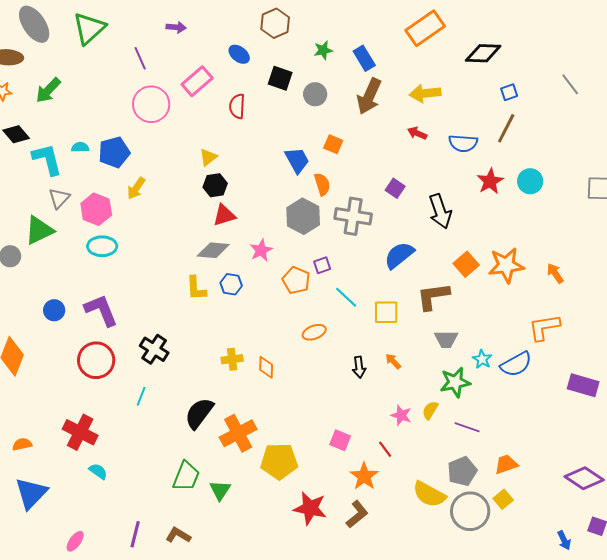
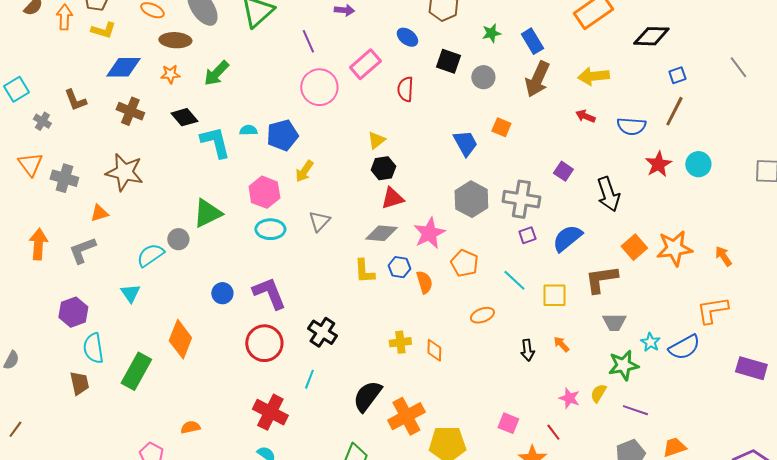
orange semicircle: (322, 184) -> (424, 282), moved
gray triangle: (59, 198) -> (319, 221), moved
pink star: (261, 250) -> (429, 233), size x1.4
purple square: (322, 265) -> (527, 235), moved
red cross: (80, 432) -> (270, 412), moved

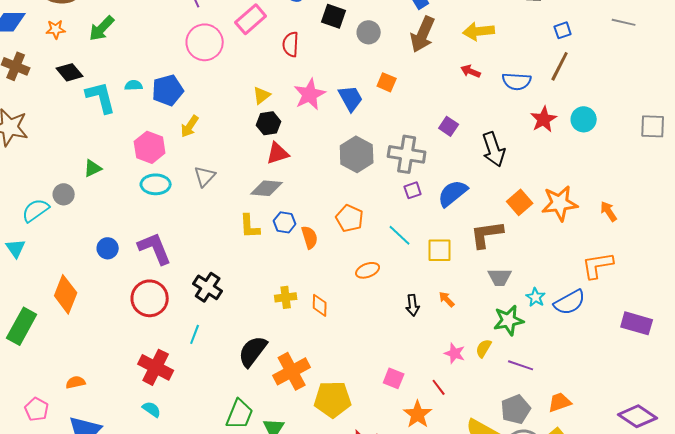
gray line: (738, 67) -> (624, 22), turned -40
green triangle: (207, 213) -> (93, 168), size x0.6
pink star: (429, 233) -> (310, 94), moved

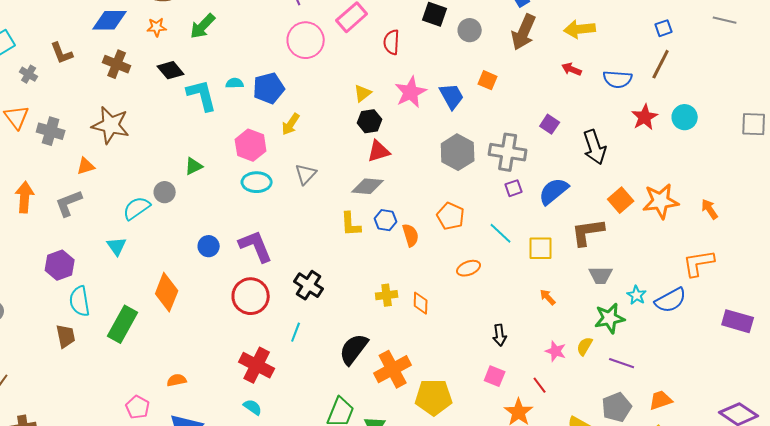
black arrow: (413, 305) -> (500, 335), moved

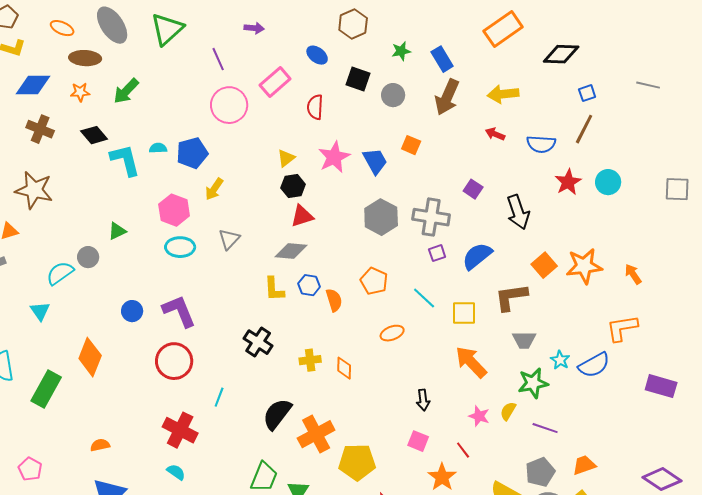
black cross: (309, 285) -> (258, 342), moved
orange arrow: (548, 297) -> (471, 362), size x2.0
pink pentagon: (138, 407) -> (30, 469), moved

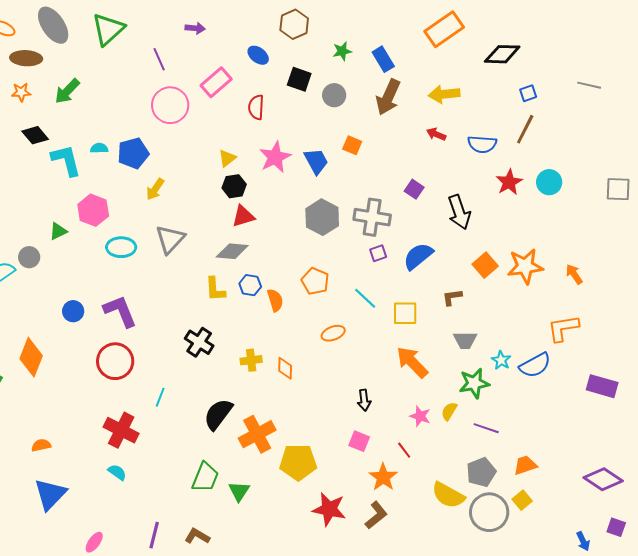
pink hexagon: (174, 210) -> (93, 210), moved
gray triangle: (229, 239) -> (170, 239), size x1.4
brown L-shape: (511, 297) -> (452, 297), size x0.6

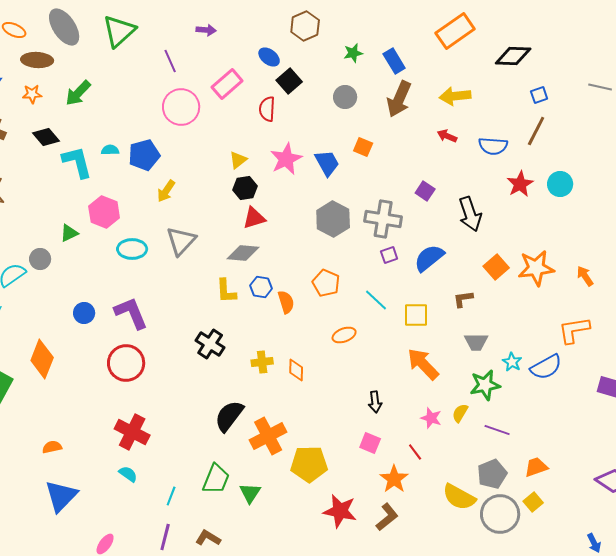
black square: (299, 79) -> (289, 81), moved, turned 30
cyan line: (160, 397) -> (171, 496), moved

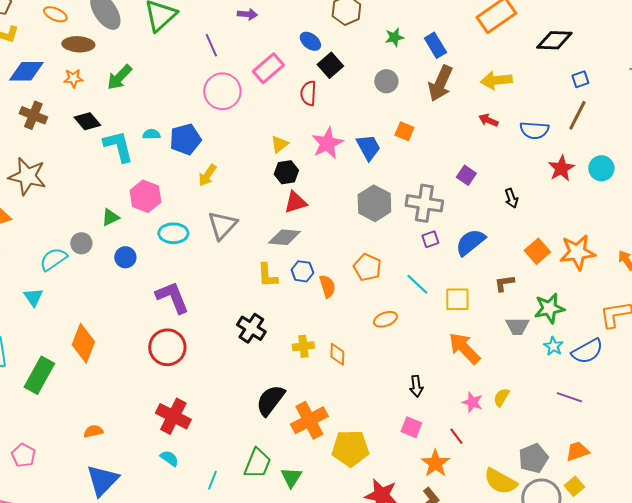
black arrow: (470, 214) -> (511, 198), size x0.6
blue circle: (84, 313) -> (125, 257), moved
green star: (485, 385) -> (549, 308), moved
purple line: (497, 430) -> (569, 397), moved

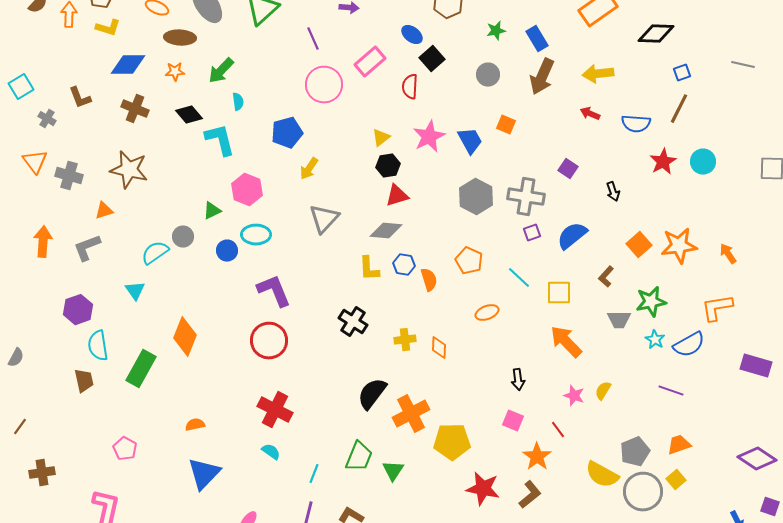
cyan semicircle: (151, 134) -> (238, 102), moved, turned 84
cyan ellipse: (173, 233) -> (256, 235), moved
brown L-shape: (504, 283) -> (606, 277), turned -40

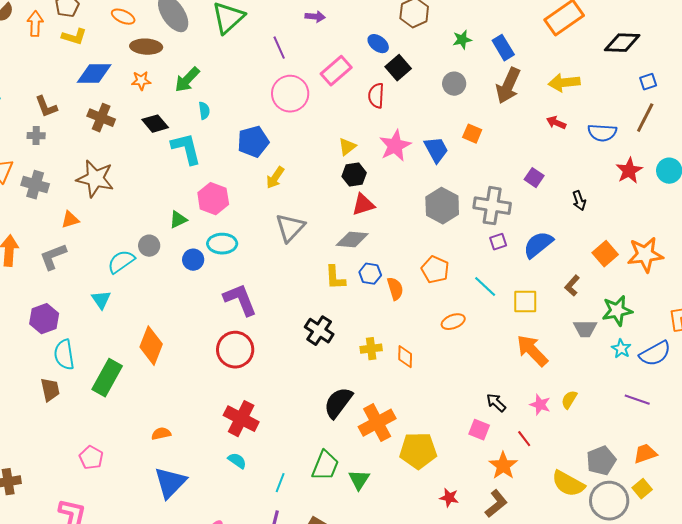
gray cross: (47, 119) -> (36, 136), moved, turned -30
black arrow: (518, 380) -> (496, 403), moved, turned 140
red star: (483, 489) -> (449, 498), size x0.6

